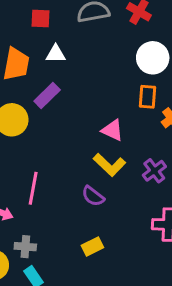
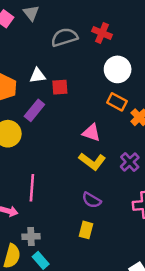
red square: (41, 18) -> (60, 87), moved
orange rectangle: (147, 97) -> (117, 102), turned -60
purple semicircle: (93, 196) -> (92, 200), moved
yellow rectangle: (92, 246) -> (86, 230), turned -42

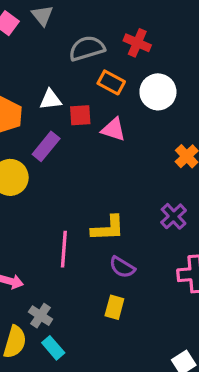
orange rectangle: (117, 102) -> (111, 82), moved
pink triangle: (91, 133) -> (113, 129), moved
yellow L-shape: (92, 161) -> (108, 228), moved, turned -40
pink line: (32, 188) -> (64, 249), moved
gray cross: (31, 236) -> (41, 316), turned 35

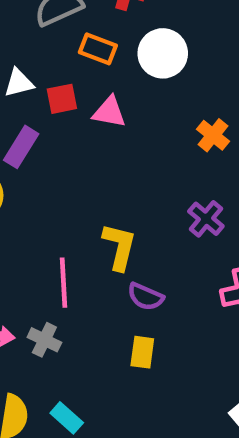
yellow L-shape: (108, 228) -> (119, 247), turned -66
gray cross: (41, 316) -> (44, 340), moved

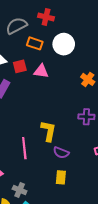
purple cross: (206, 219) -> (86, 117), turned -35
gray cross: (44, 340) -> (20, 190), moved

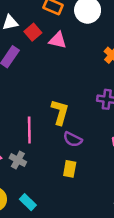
red square: (20, 66) -> (33, 32), turned -32
gray cross: (20, 190) -> (18, 160), moved

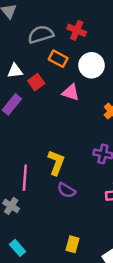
pink triangle: (58, 40) -> (71, 92), moved
yellow rectangle: (70, 169) -> (73, 244), moved

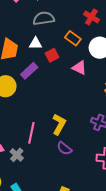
gray semicircle: (41, 34) -> (44, 18), moved

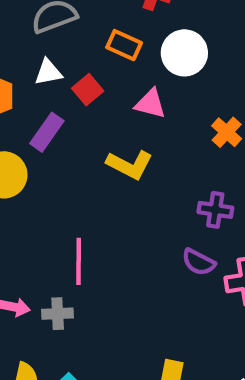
yellow L-shape: (59, 124) -> (130, 165), moved, turned 100
purple semicircle: (64, 148) -> (199, 262), moved
gray cross: (17, 155) -> (58, 314), turned -32

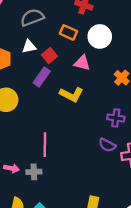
purple rectangle: (47, 132) -> (42, 77), moved

